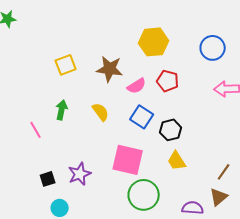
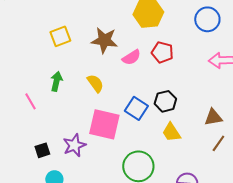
blue square: (142, 117) -> (136, 108), moved
pink square: (128, 160) -> (104, 124), moved
brown triangle: (219, 197) -> (213, 117), moved, turned 30

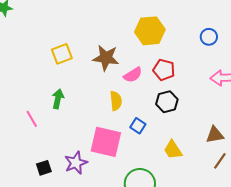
blue circle: (207, 19) -> (209, 37), size x0.7
yellow semicircle: (95, 83) -> (116, 101), moved, turned 30
black hexagon: (165, 101) -> (167, 102), moved
blue square: (136, 108) -> (138, 126), size x0.7

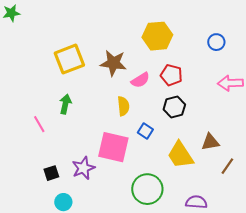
yellow square: (62, 54) -> (69, 59), size x1.4
brown triangle: (215, 135) -> (210, 142), moved
yellow trapezoid: (173, 150) -> (180, 155), size x1.4

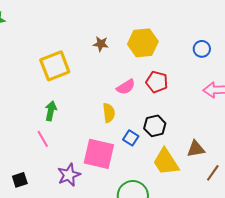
brown star: (113, 63) -> (101, 44), moved, size x0.6
black hexagon: (174, 107) -> (155, 126), moved
pink line: (39, 124) -> (43, 139), moved
black square: (51, 173) -> (20, 180), moved

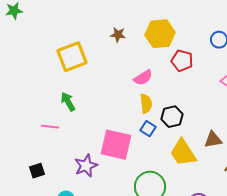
red pentagon: (157, 82) -> (182, 61), moved
green arrow: (51, 111) -> (68, 102), turned -42
yellow semicircle: (109, 113) -> (146, 104), moved
pink line: (43, 139) -> (50, 127), moved, turned -54

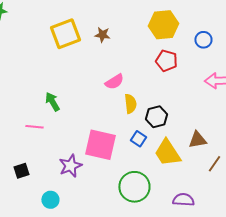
yellow hexagon: (160, 34) -> (163, 25), moved
yellow square: (72, 57) -> (65, 34), moved
pink semicircle: (143, 78) -> (114, 82), moved
blue square: (148, 129) -> (138, 139), moved

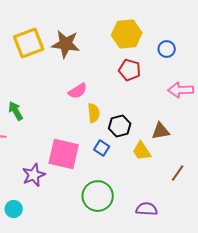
brown star: (102, 35) -> (66, 44), size x1.8
brown triangle: (197, 140) -> (161, 131), moved
yellow trapezoid: (167, 153) -> (142, 151), moved, size x0.7

